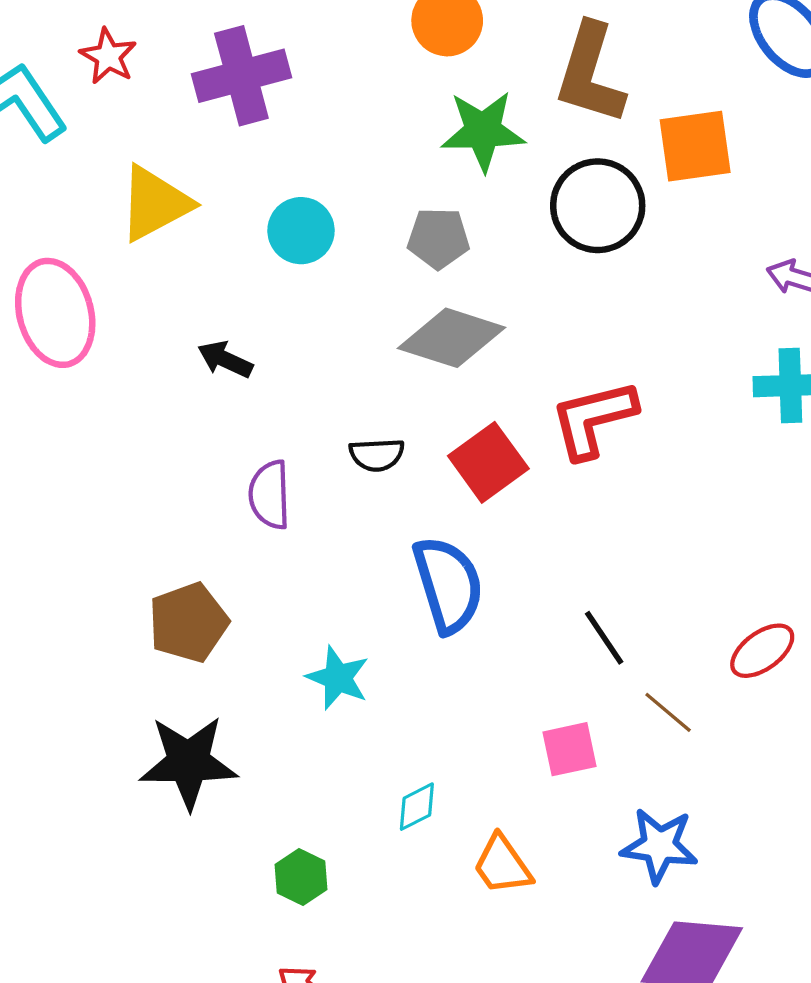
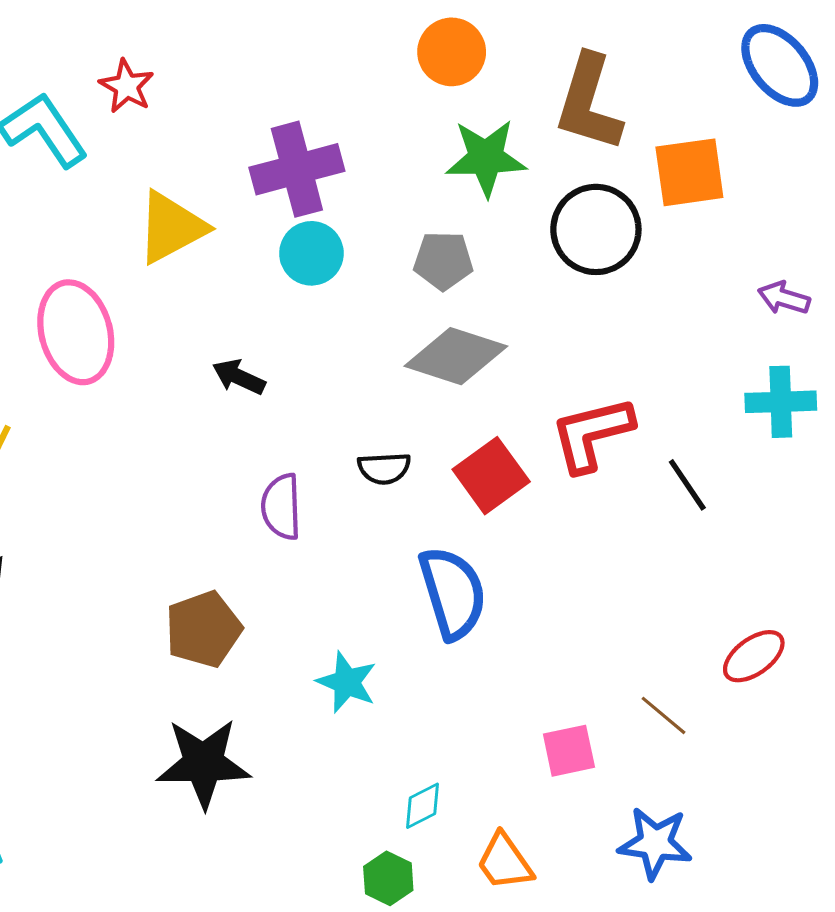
purple cross: (241, 76) -> (297, 169), moved
black line: (604, 638) -> (687, 485), moved
green hexagon: (301, 877) -> (388, 878), moved

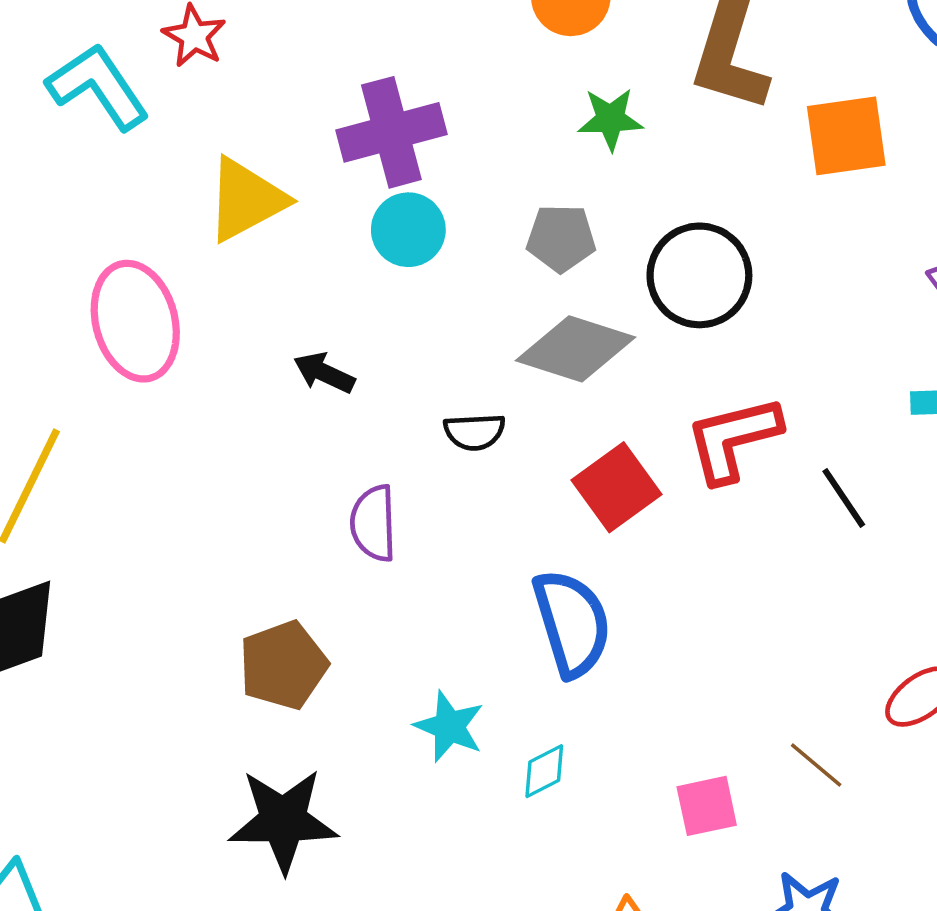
green star: (486, 158) -> (610, 119), size x0.7
black circle: (596, 229) -> (699, 275), moved
black semicircle: (384, 468) -> (474, 432), moved
cyan diamond: (423, 806) -> (544, 771), moved

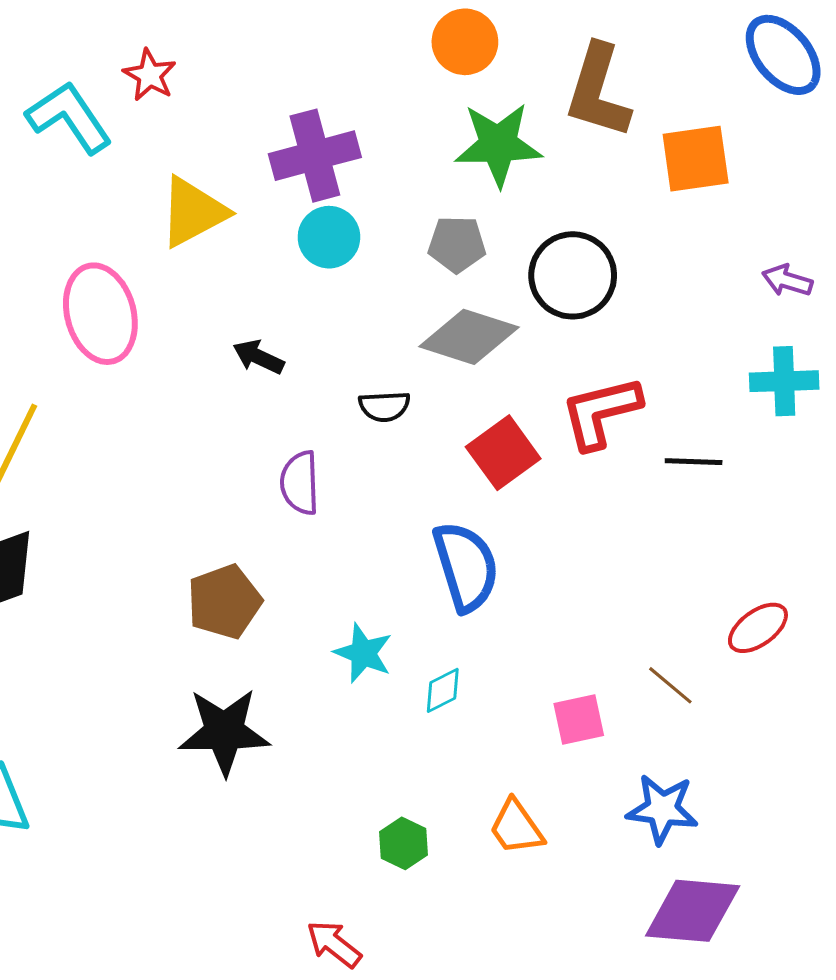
green star: (610, 119) -> (498, 145), size x1.6
black line: (844, 498) -> (694, 462), turned -54

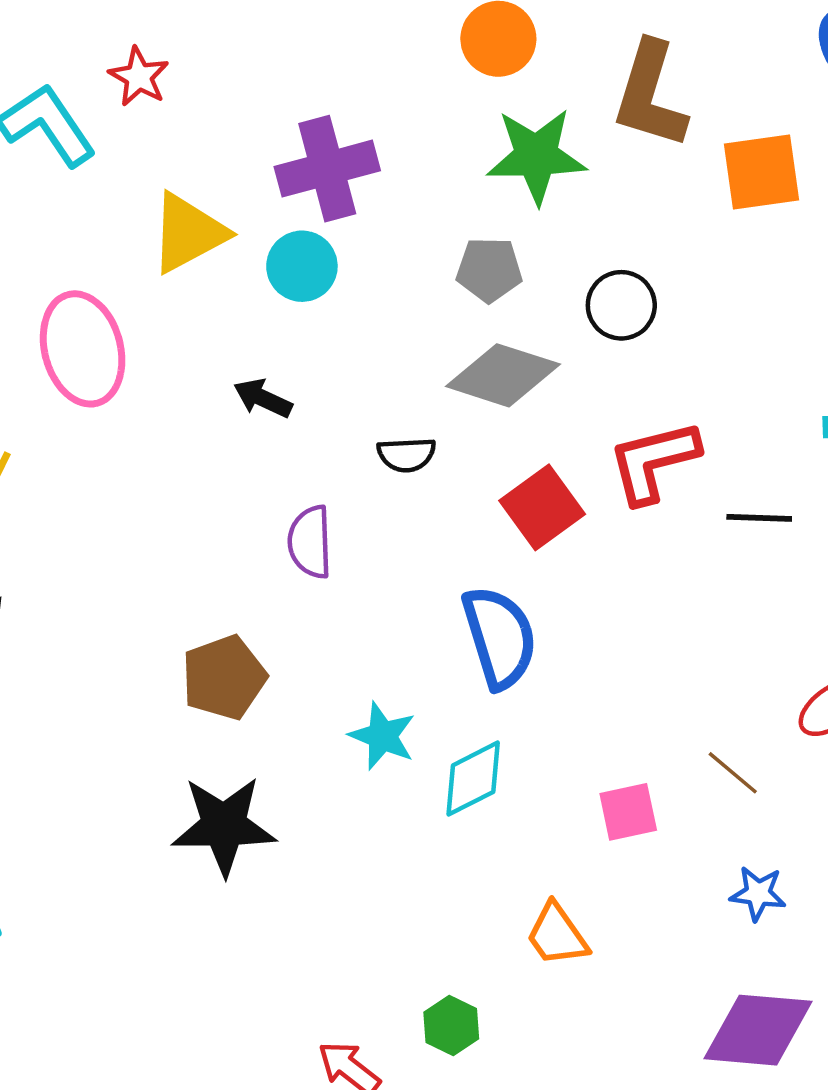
cyan circle: (329, 237) -> (302, 266), moved
black circle: (573, 275) -> (621, 305), size x0.7
cyan diamond: (443, 690) -> (473, 779), size x1.5
blue star: (662, 809) -> (758, 893), moved, size x0.7
green hexagon: (404, 843) -> (451, 1026), moved

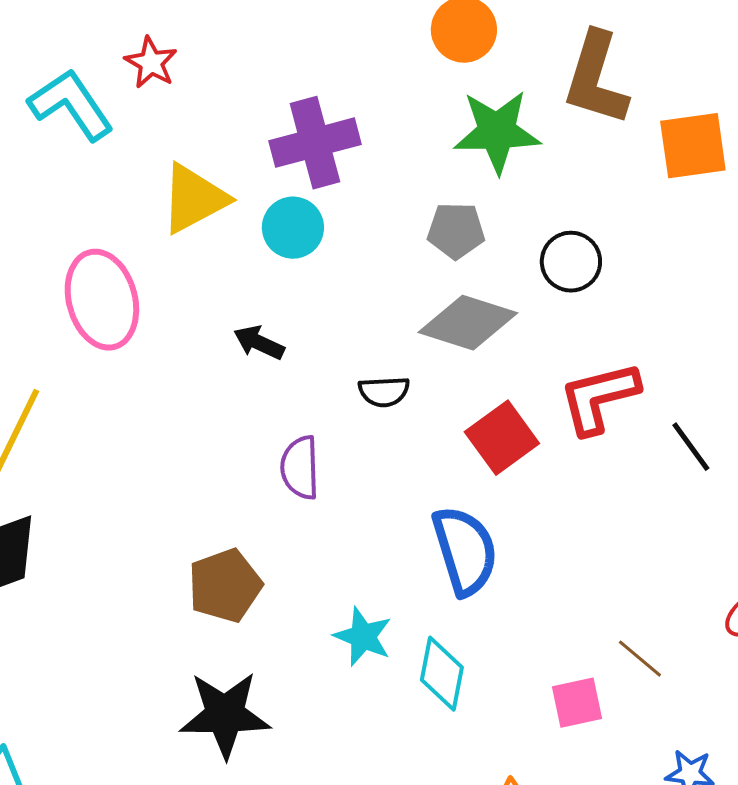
black line: (759, 518) -> (691, 447), turned 52
brown line: (733, 773) -> (640, 659), moved
cyan diamond: (473, 779) -> (442, 674), turned -52

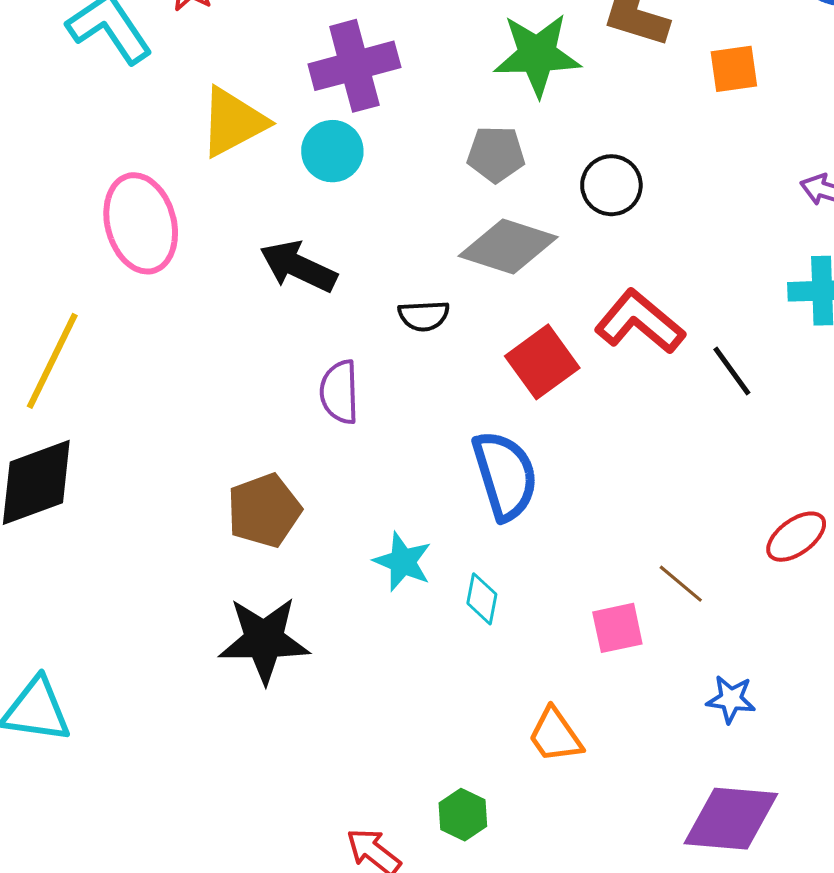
orange square: (693, 146) -> (734, 69), size x0.7
black arrow: (259, 343) -> (298, 267), size x1.5
red L-shape: (599, 398) -> (640, 322), turned 54
cyan diamond: (442, 674) -> (482, 599), size x0.7

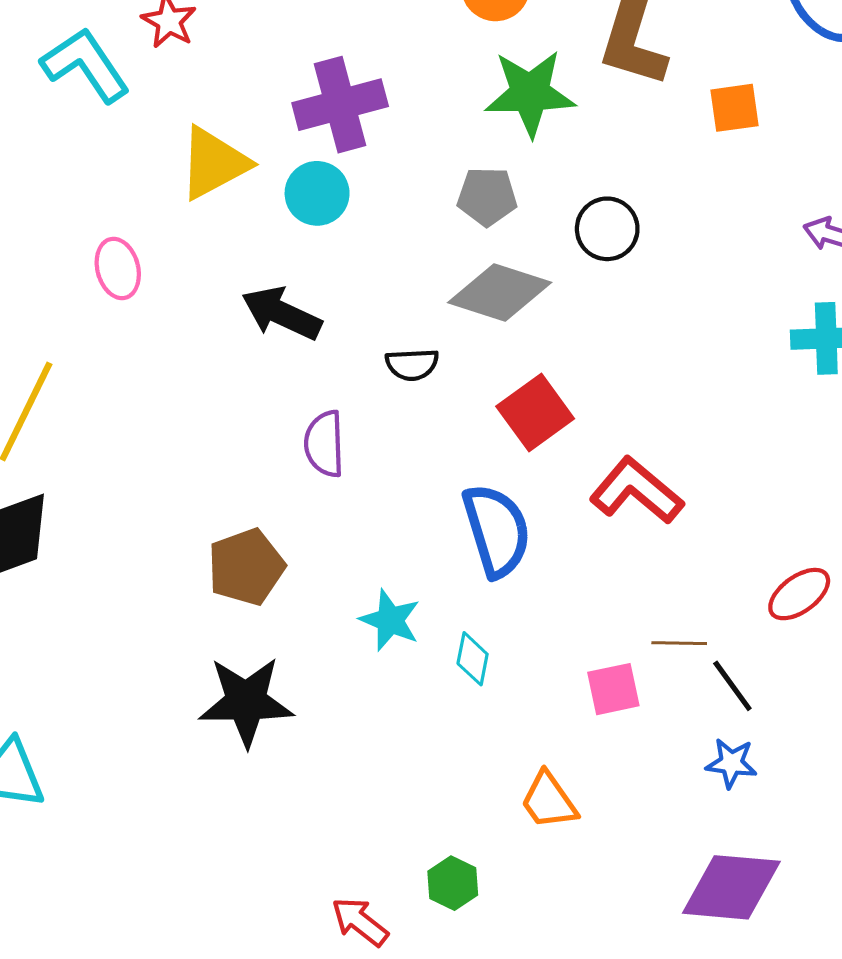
pink ellipse: (141, 223) -> (118, 268), size x0.6
red L-shape: (640, 322) -> (636, 491), moved
black line: (732, 371) -> (732, 686), moved
brown line: (681, 584) -> (679, 643), turned -39

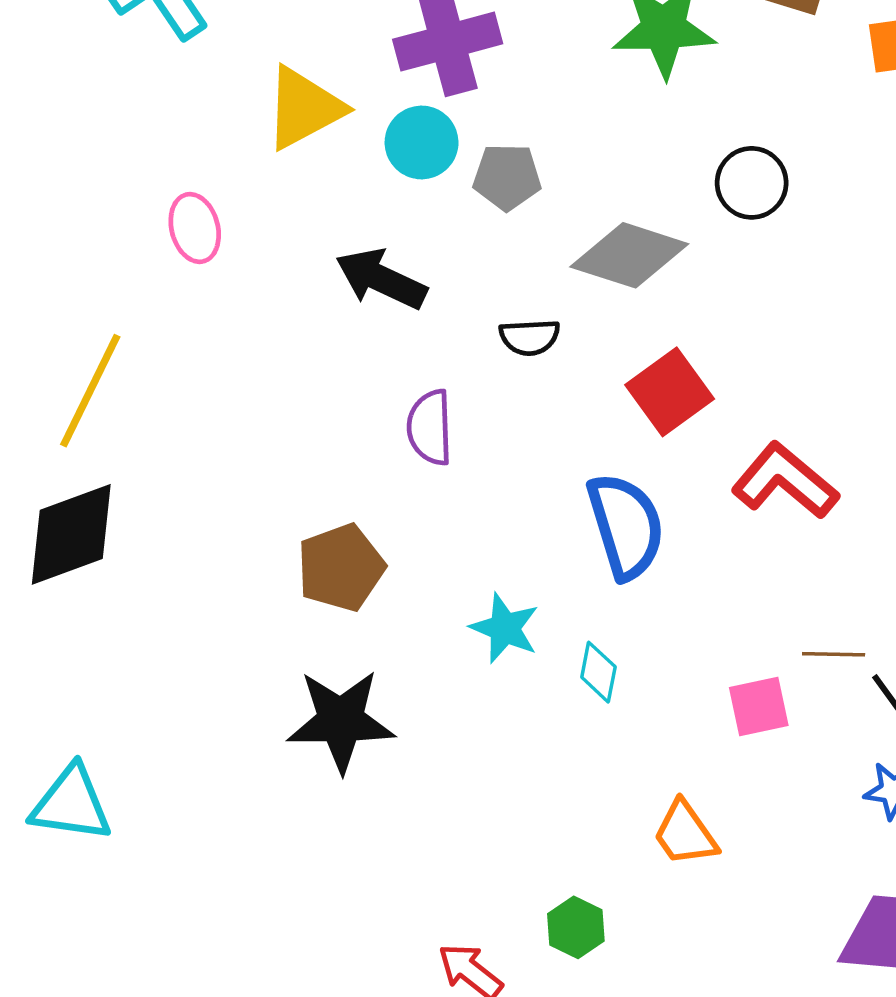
gray pentagon: (487, 196) -> (507, 177), moved

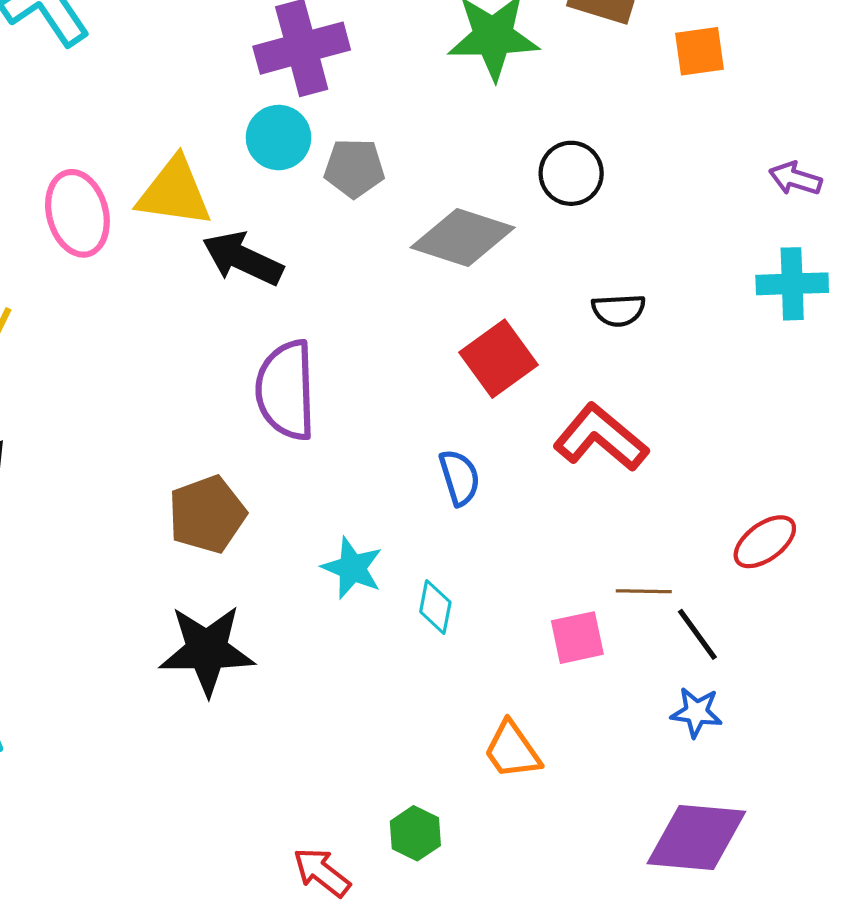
yellow triangle: (304, 108) -> (174, 192), moved, turned 36
pink ellipse: (195, 228) -> (77, 213), size x1.4
black semicircle: (530, 337) -> (618, 310), moved
purple semicircle: (430, 427) -> (286, 390), size x1.5
blue semicircle: (626, 526) -> (460, 478), size x0.6

